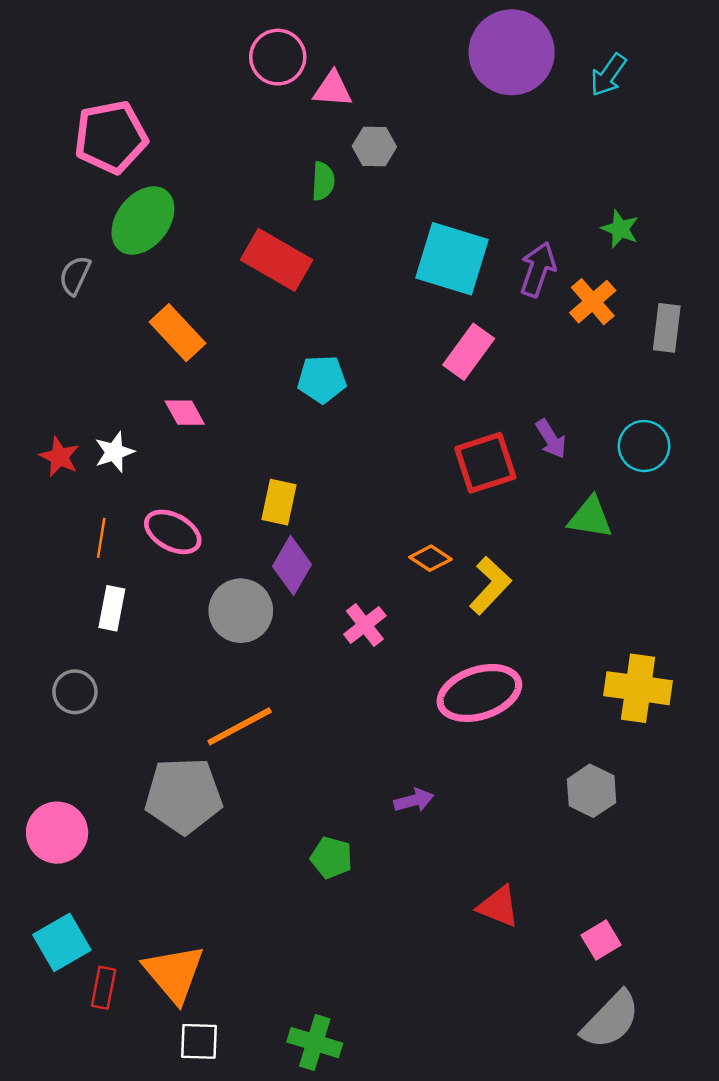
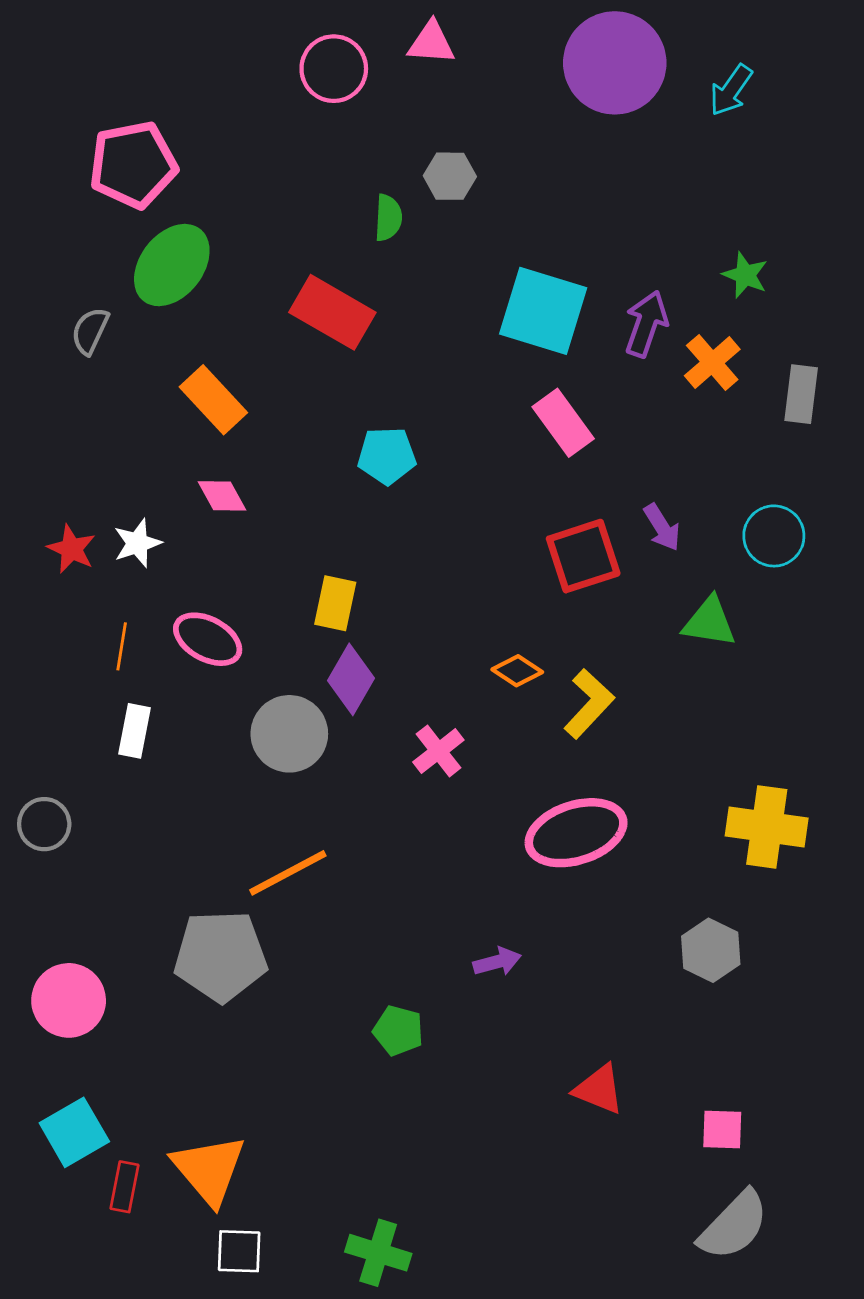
pink triangle: (333, 89) -> (431, 43), moved
pink rectangle: (469, 352) -> (563, 423), turned -72
gray circle: (75, 692) -> (44, 824), moved
pink square: (601, 940) -> (722, 1129), turned 33

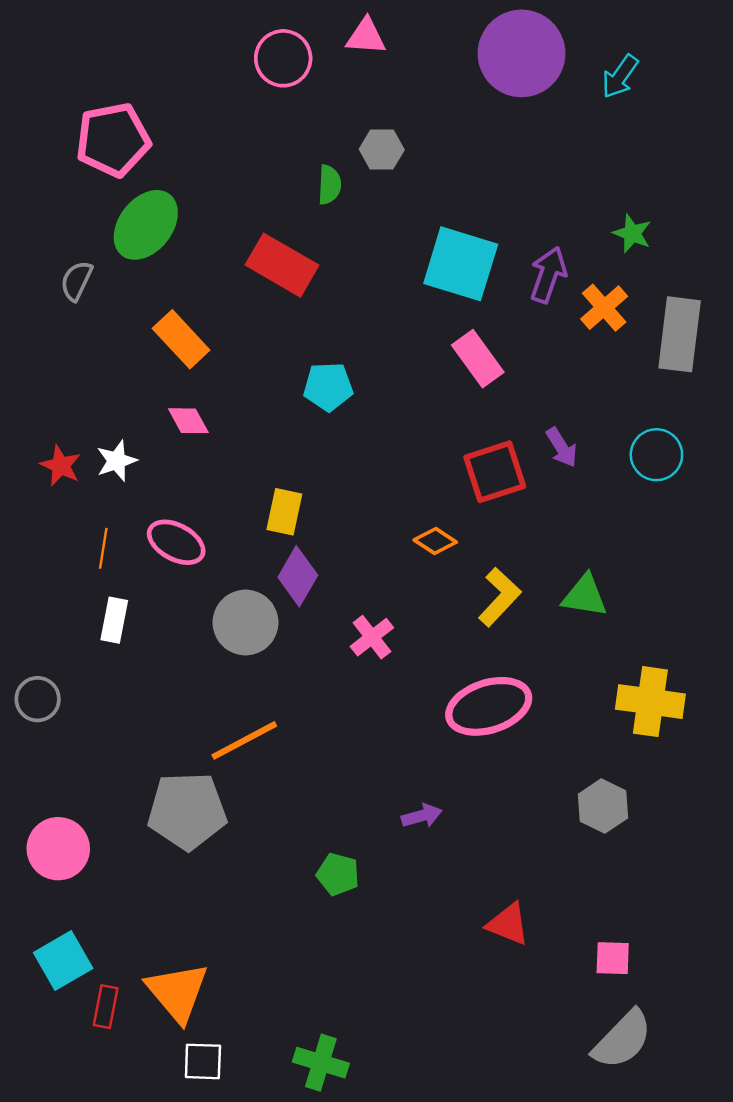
gray rectangle: (801, 394) -> (680, 334), size x1.5
green triangle: (709, 622) -> (585, 596), moved
orange diamond: (517, 671) -> (435, 541), moved

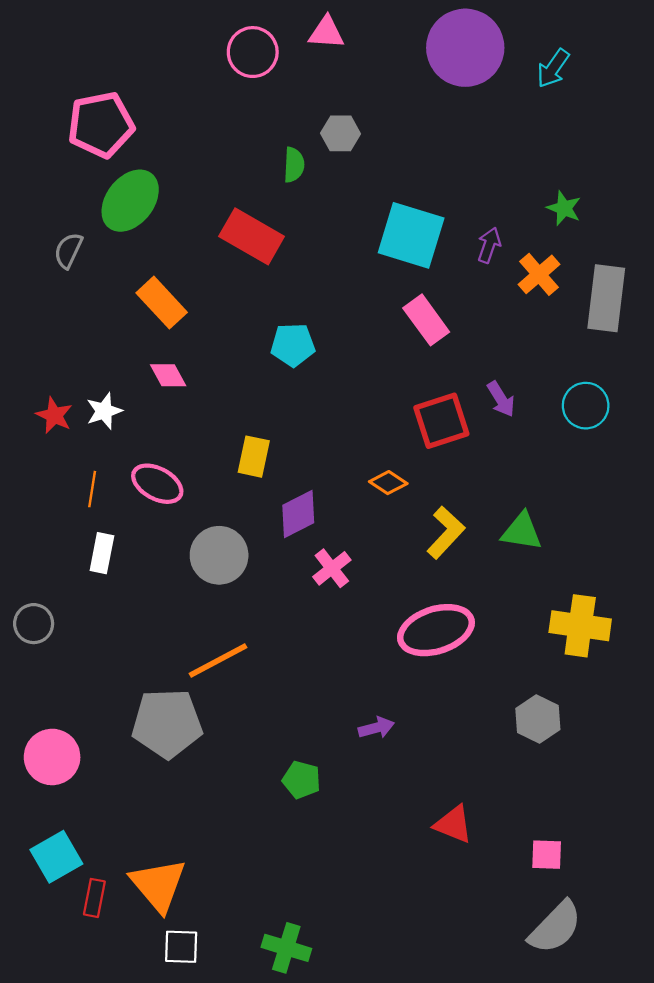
purple arrow: (548, 275) -> (489, 245), size x0.7
purple diamond: (298, 576) -> (298, 514), moved, turned 33

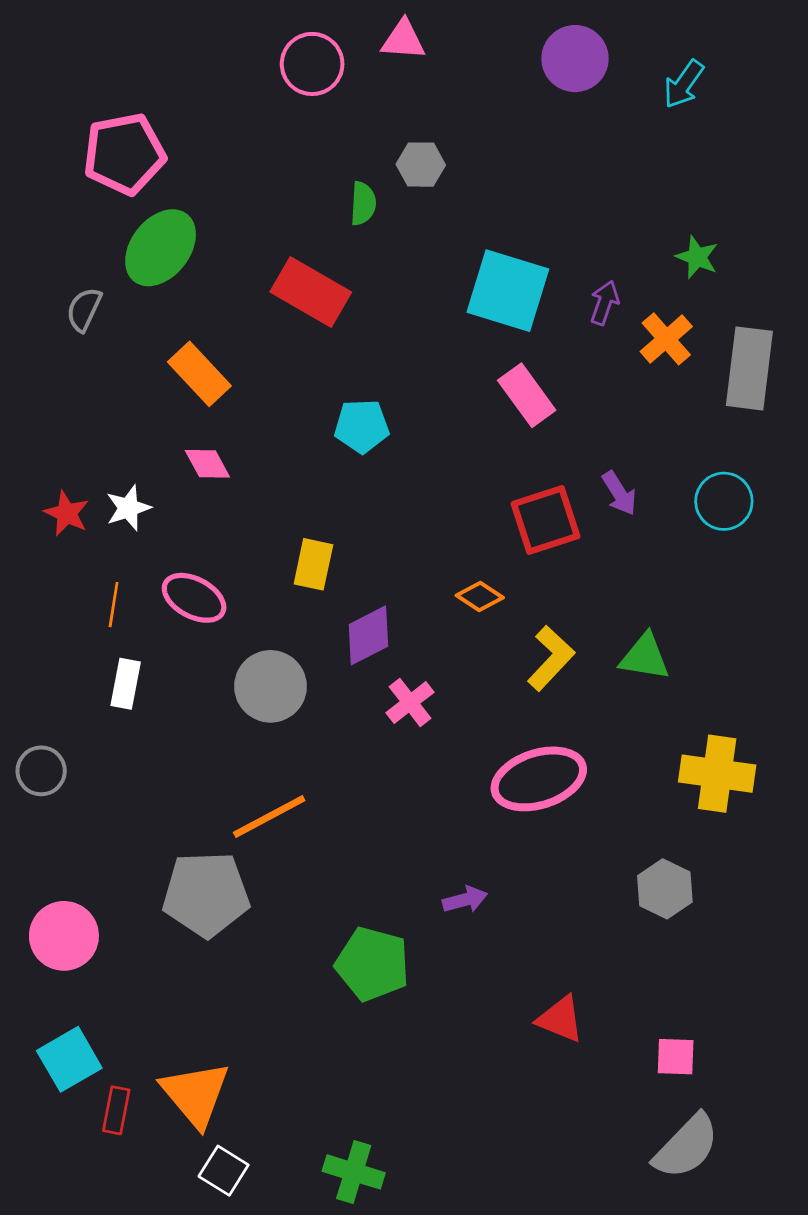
purple circle: (465, 48) -> (575, 59), size x0.7
green pentagon: (301, 780) -> (372, 964), size x1.6
white square: (181, 947) -> (224, 1171), turned 30

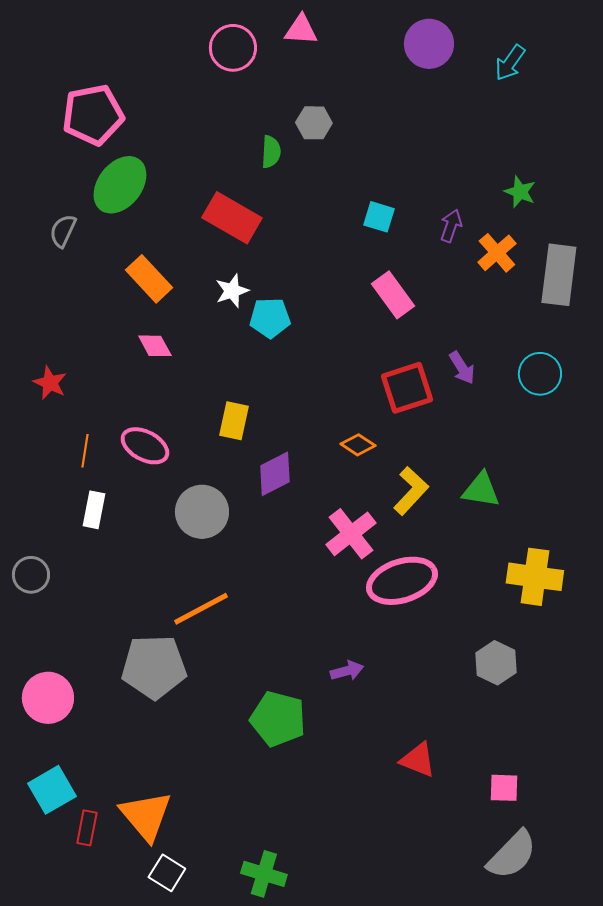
cyan square: (508, 291) -> (379, 217), size x0.5
white star: (128, 508) -> (232, 291), moved
pink cross: (410, 702) -> (351, 534), moved, size x1.4

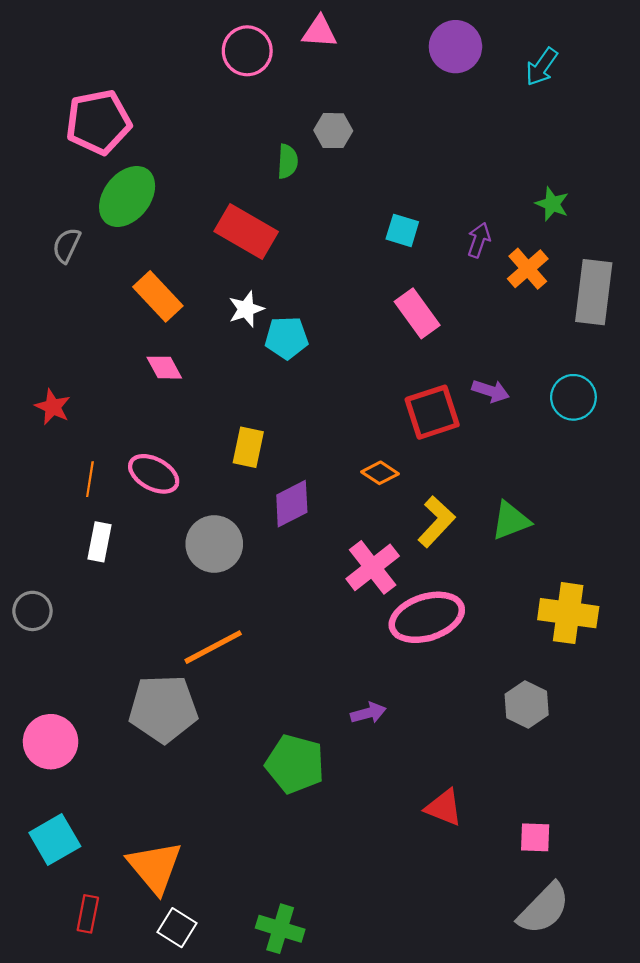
purple arrow: (462, 368) -> (491, 391), turned -40
green triangle: (481, 490) -> (511, 521), turned -30
red rectangle: (87, 828) -> (88, 914), moved

